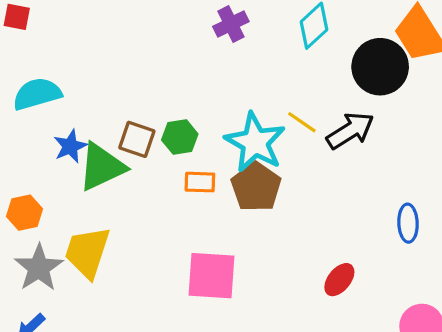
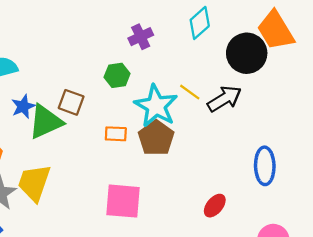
purple cross: (231, 24) -> (141, 37), moved
green hexagon: (180, 137) -> (117, 75), moved
blue ellipse: (408, 223) -> (265, 166), size x1.4

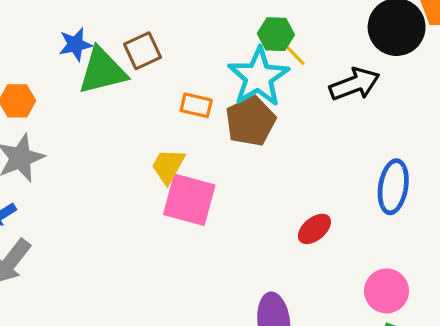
green hexagon: (117, 75) -> (276, 34), moved
yellow line: (190, 92) -> (293, 53), moved
brown square: (71, 102) -> (142, 51), turned 35
yellow trapezoid: (34, 183) -> (168, 166), moved, size x0.7

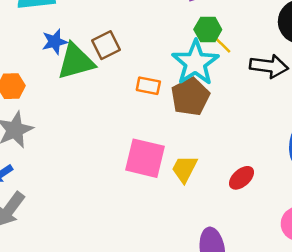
black arrow: (354, 84) -> (269, 66), turned 30
yellow trapezoid: (168, 166) -> (185, 169), moved

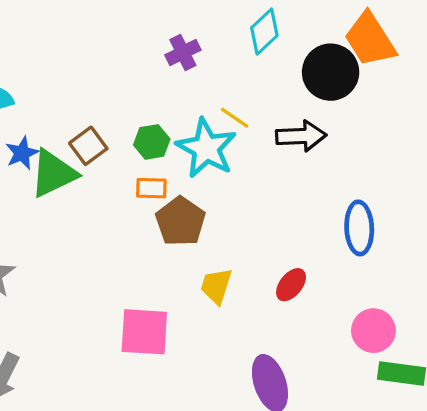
green hexagon: (208, 30) -> (152, 142), moved
brown pentagon: (190, 97) -> (180, 221), moved
pink square: (145, 158) -> (144, 332), moved

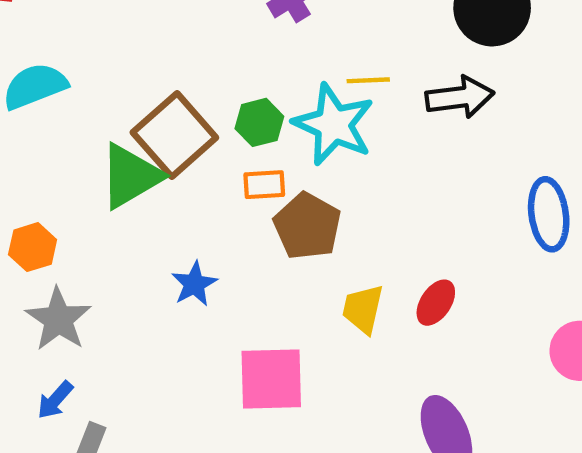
yellow line: (235, 118) -> (368, 80), turned -32
brown square: (88, 146) -> (174, 135), size x1.6
blue star: (22, 153) -> (194, 284), moved
red ellipse: (291, 285) -> (436, 303), moved

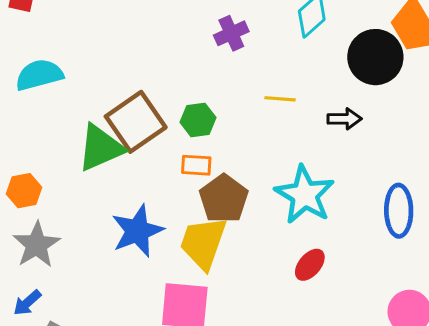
black arrow: (460, 97) -> (344, 119), size x0.7
cyan star: (334, 124) -> (305, 195), moved
blue star: (194, 284) -> (137, 231), size x1.6
yellow trapezoid: (363, 309) -> (203, 243), moved, size x1.5

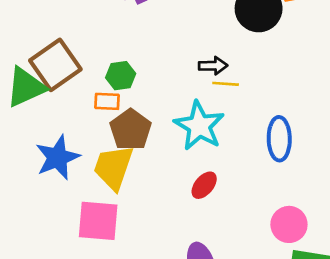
yellow line: (280, 99) -> (226, 84), moved
black arrow: (344, 119) -> (213, 66), moved
green hexagon: (198, 120) -> (121, 76), moved

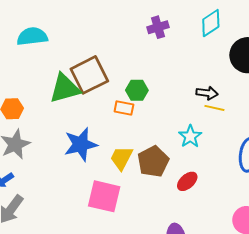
cyan star: (199, 126) -> (190, 136), size x0.6
brown pentagon: (131, 130) -> (153, 162), moved
yellow trapezoid: (113, 167) -> (121, 158), size x0.7

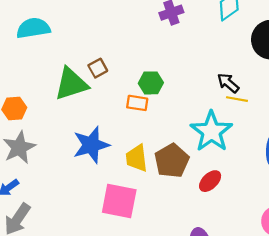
brown square: (89, 75) -> (98, 68), size x0.5
black arrow: (207, 93) -> (228, 83), turned -145
cyan star: (190, 136) -> (211, 131), size x1.6
yellow trapezoid: (121, 158) -> (137, 158), turned -32

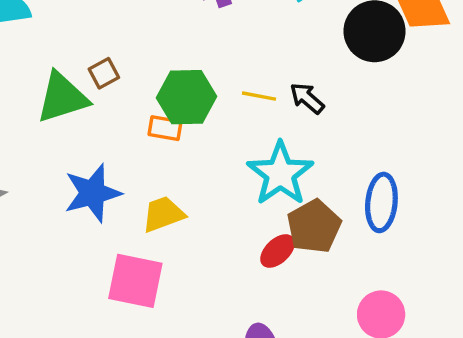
green hexagon: (151, 83) -> (186, 97), size x1.5
yellow line: (237, 99) -> (259, 96), moved
yellow trapezoid: (137, 158) -> (163, 214), turned 76
brown pentagon: (172, 161) -> (314, 226), moved

